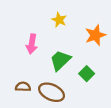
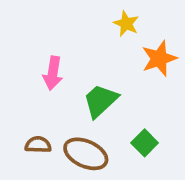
yellow star: (59, 20) -> (126, 24), moved
green square: (87, 74) -> (145, 143), moved

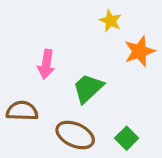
green square: (145, 143) -> (127, 138), moved
brown semicircle: (38, 145) -> (22, 111), moved, size x1.4

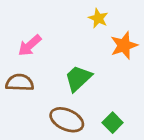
pink arrow: (46, 64) -> (30, 45), moved, turned 40
brown semicircle: (22, 111) -> (20, 83), moved

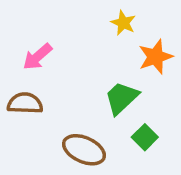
green trapezoid: (78, 78) -> (122, 98), moved
green square: (113, 123) -> (145, 137), moved

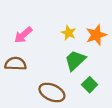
yellow star: (123, 23) -> (69, 33), moved

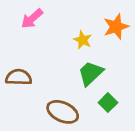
pink arrow: (23, 35) -> (32, 19), moved
orange star: (96, 35) -> (116, 27), moved

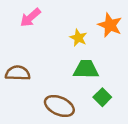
orange star: (116, 27) -> (110, 25), turned -30
green trapezoid: (91, 73) -> (86, 69), turned 44

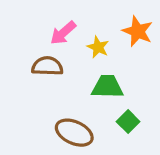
pink arrow: (30, 18) -> (63, 33), moved
brown semicircle: (18, 73) -> (47, 66), moved

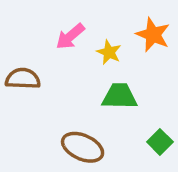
brown semicircle: (47, 66) -> (23, 79), moved
green square: (128, 122) -> (160, 142), moved

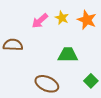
yellow star: (109, 52) -> (62, 18), moved

